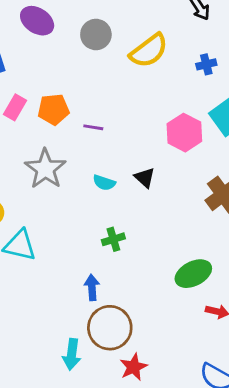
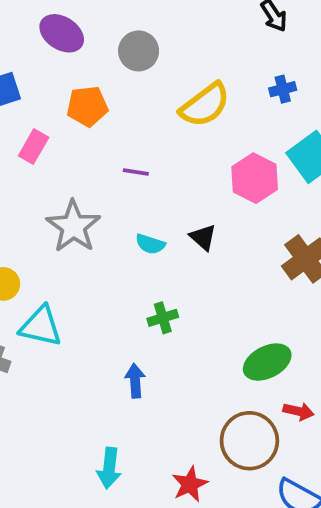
yellow semicircle: (149, 51) -> (205, 105), moved
orange pentagon: (53, 109) -> (87, 106), moved
brown circle: (110, 328) -> (249, 441), moved

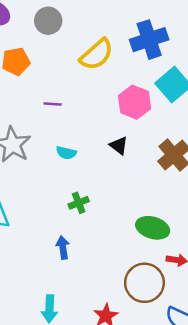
blue cross: (283, 89) -> (149, 40), size x2.0
black triangle: (203, 237) -> (119, 146), moved
green ellipse: (267, 362) -> (153, 228), turned 48

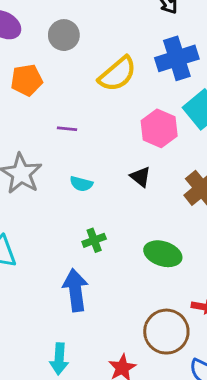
green ellipse: (153, 228) -> (163, 254), moved
blue arrow: (63, 247) -> (75, 290), size x1.6

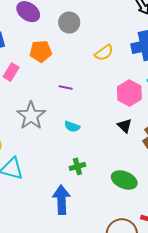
yellow semicircle: (117, 74) -> (104, 53), size x0.7
black triangle: (141, 177) -> (125, 126), moved

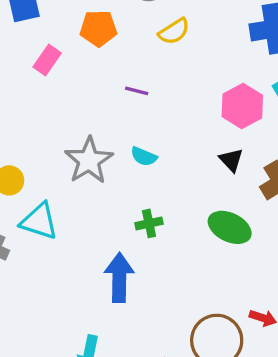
yellow semicircle: (104, 53) -> (174, 31), moved
gray star: (31, 116) -> (89, 160), moved
green ellipse: (124, 180) -> (230, 227), moved

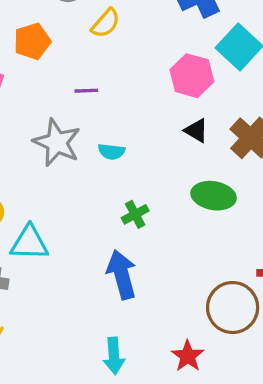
gray star: (89, 160) -> (57, 143), moved

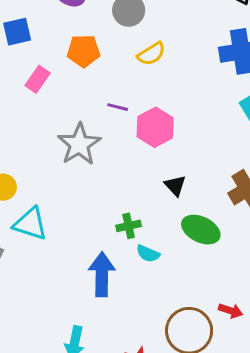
pink hexagon: (192, 76) -> (155, 127), moved
black triangle: (196, 130) -> (175, 186), moved
cyan semicircle: (111, 152) -> (148, 254), moved

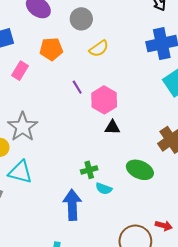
purple line: (118, 107) -> (77, 87), turned 48
gray star: (79, 144) -> (23, 127), moved
black triangle: (175, 186) -> (112, 127), moved, turned -42

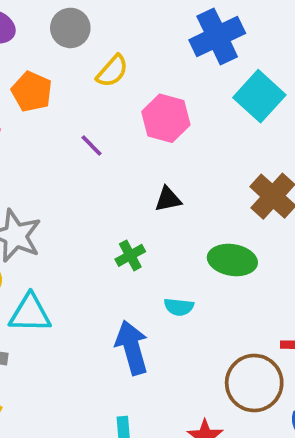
orange pentagon: (51, 49) -> (32, 92), turned -30
pink hexagon: (104, 100) -> (166, 118), moved
green cross: (89, 170) -> (130, 255), moved

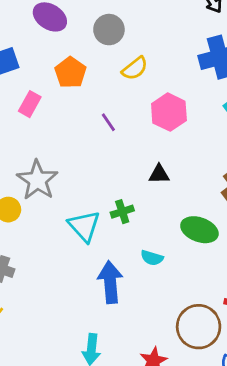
cyan triangle: (30, 313) -> (84, 226), moved, turned 36

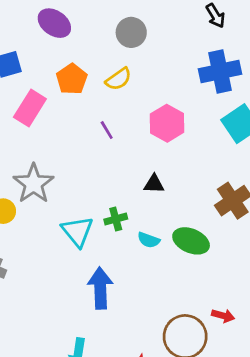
gray circle: (109, 30) -> (131, 32), moved
yellow semicircle: (135, 68) -> (118, 79), moved
pink rectangle: (30, 104) -> (30, 108), size x1.4
cyan semicircle: (152, 258) -> (149, 240), moved

